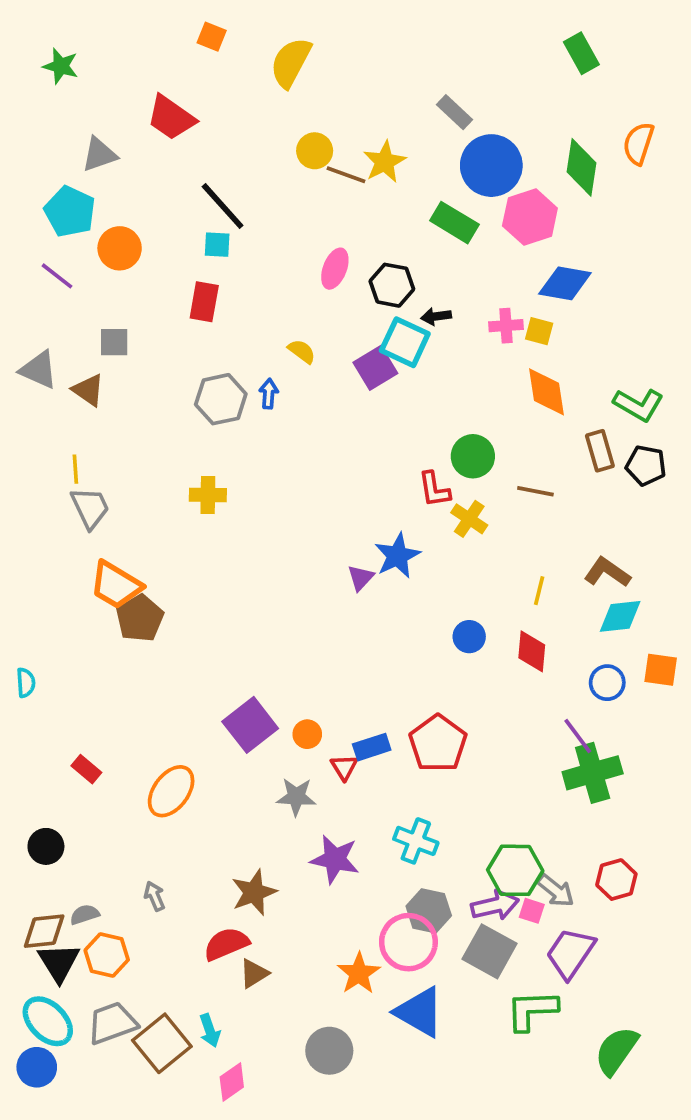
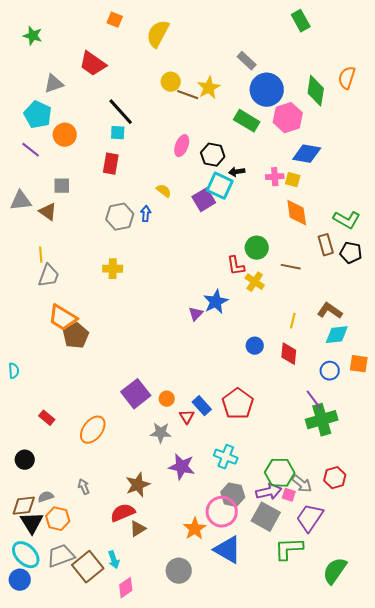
green rectangle: (581, 53) -> (301, 21), moved
gray triangle: (39, 370) -> (21, 201), turned -30
gray trapezoid: (90, 508) -> (49, 276), turned 45
blue rectangle: (372, 747) -> (202, 406), turned 66

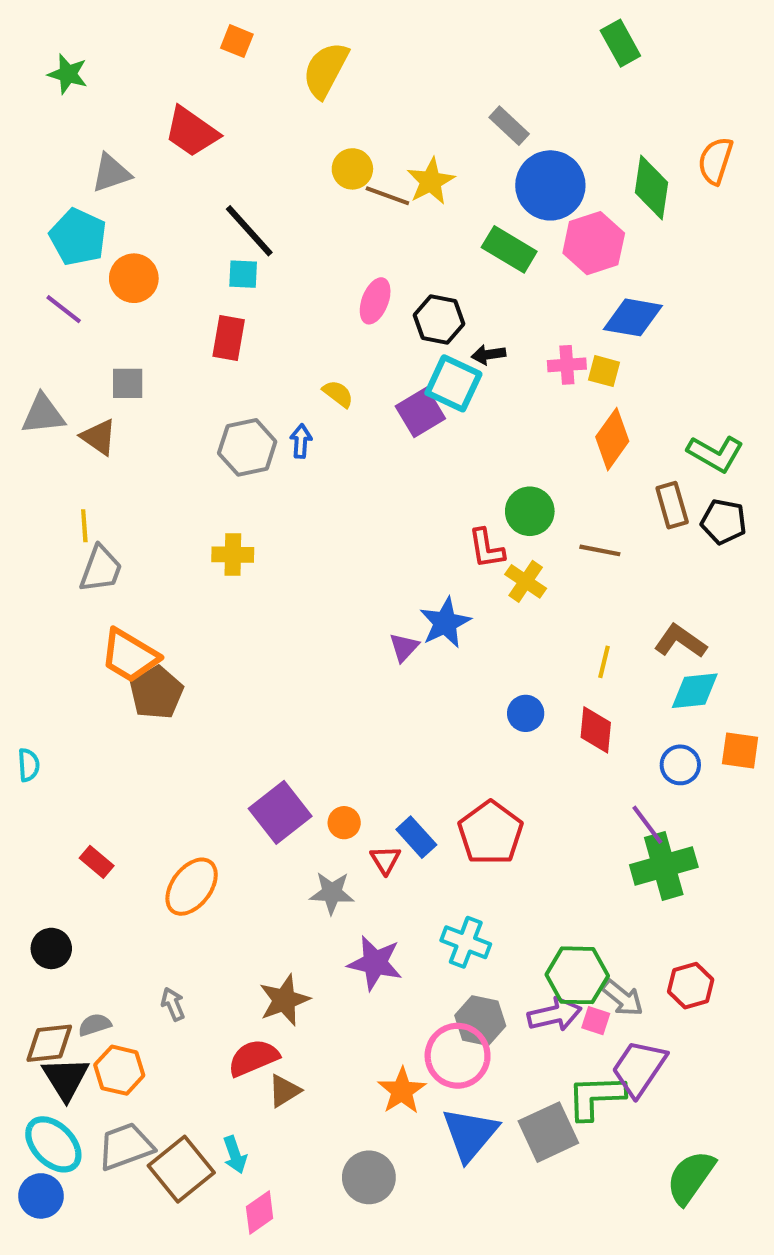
orange diamond: (297, 213) -> (612, 439), turned 44
gray square: (266, 517) -> (548, 1132), moved, turned 36
green L-shape: (289, 549) -> (596, 1097), moved
blue triangle: (228, 550) -> (470, 1134), turned 40

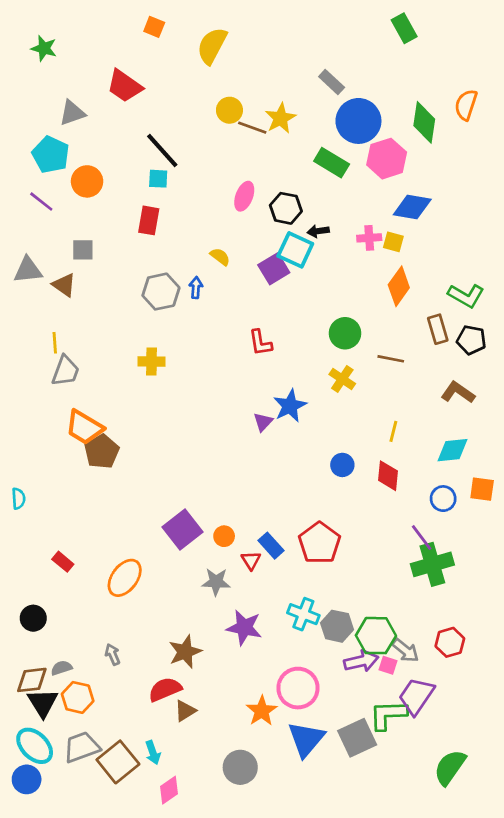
red L-shape: (486, 548) -> (260, 343), moved
brown L-shape: (680, 641) -> (458, 392), moved
gray hexagon: (480, 1021) -> (337, 626), moved

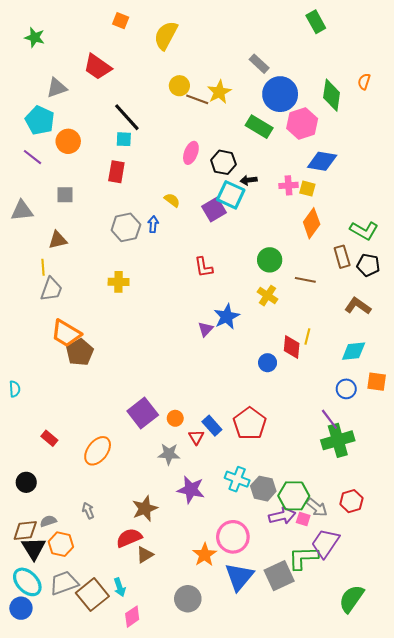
orange semicircle: (466, 105) -> (364, 82), size x0.7
brown triangle: (64, 285) -> (58, 240), moved, turned -48
red diamond: (388, 476) -> (292, 347), moved

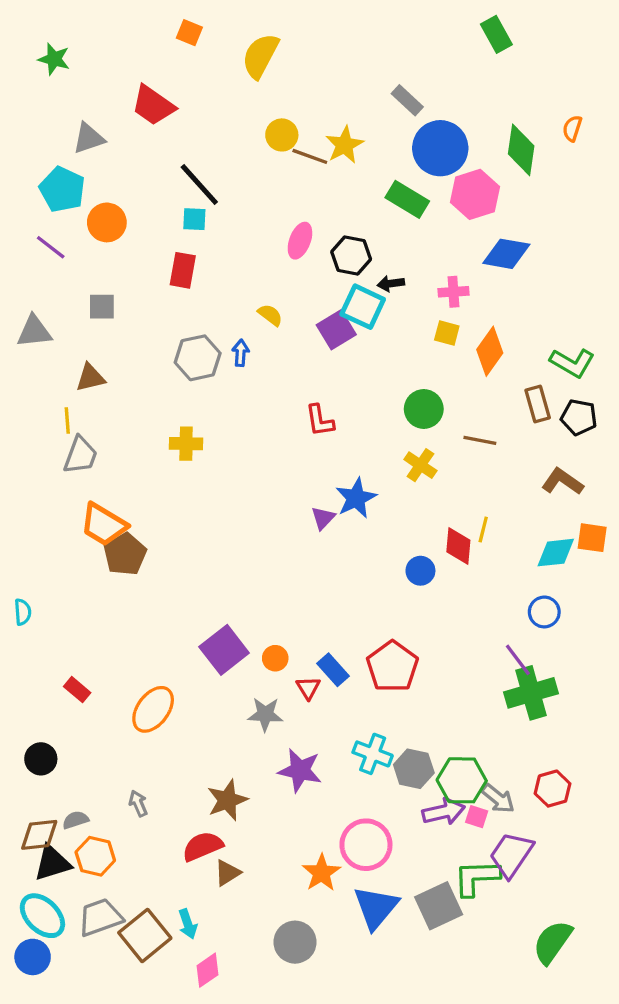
yellow square: (307, 189) -> (447, 333), moved
orange square: (377, 382) -> (592, 538), moved
black triangle: (34, 548) -> (52, 863), turned 45

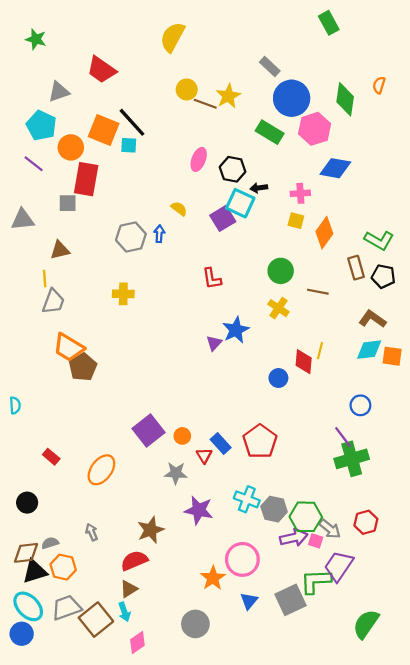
orange square: (189, 33) -> (104, 130), moved, size x1.8
red rectangle: (183, 270) -> (86, 179), moved, size x1.4
cyan diamond: (556, 553) -> (369, 350), moved
brown triangle: (227, 873) -> (129, 589), moved
blue triangle: (376, 907) -> (249, 601), size x0.6

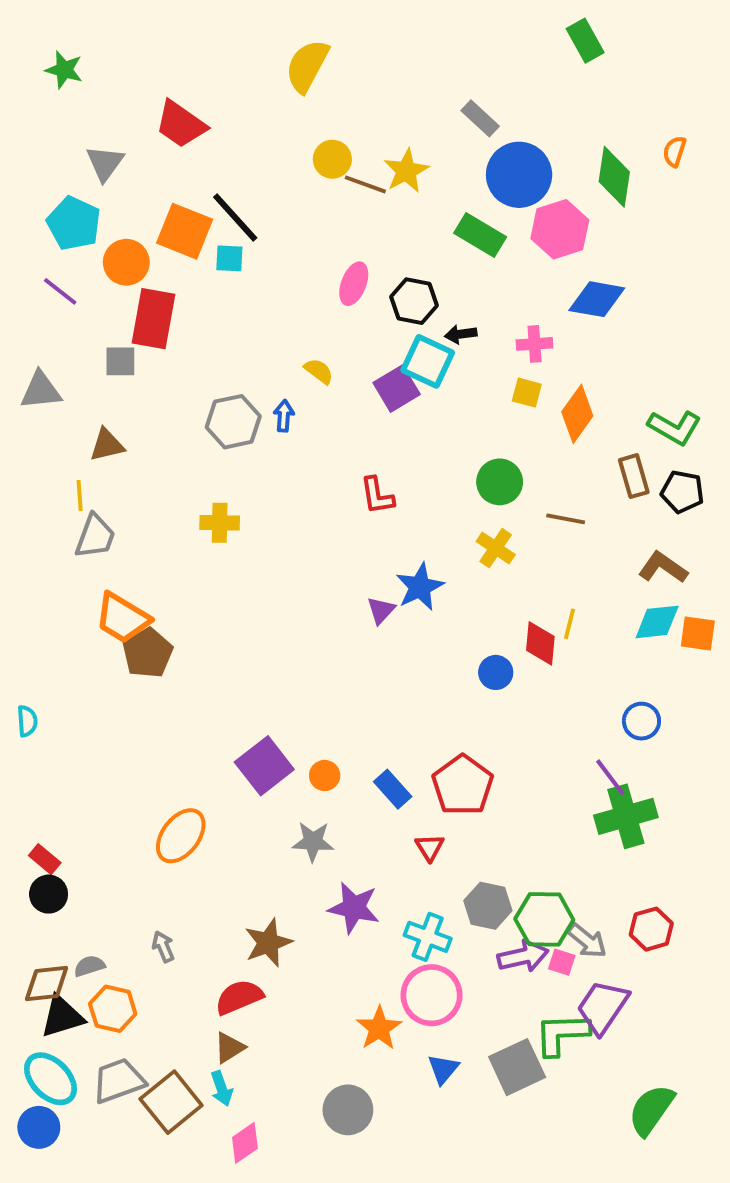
gray triangle: (59, 92) -> (105, 163), turned -35
red triangle: (204, 456) -> (430, 847), moved
red rectangle: (51, 457) -> (45, 859), moved
cyan cross: (247, 499) -> (428, 937), moved

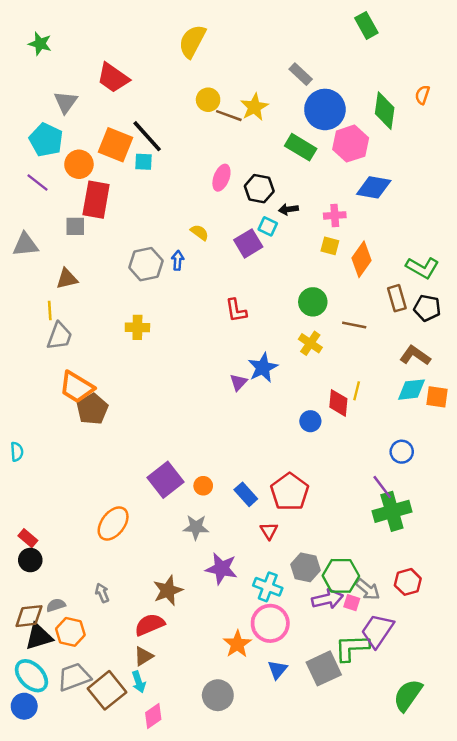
cyan square: (428, 361) -> (268, 226), size x0.6

